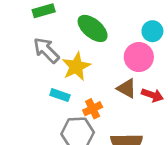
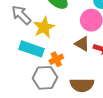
cyan rectangle: (60, 95) -> (32, 49), size x1.6

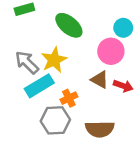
gray arrow: (21, 15) -> (27, 62), moved
cyan rectangle: (32, 49) -> (39, 86), turned -50

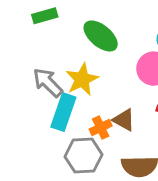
brown triangle: (100, 80) -> (124, 120), moved
cyan rectangle: (39, 86) -> (63, 112), turned -40

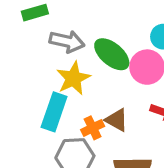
green ellipse: (101, 36) -> (112, 54), moved
gray arrow: (48, 83) -> (67, 41), moved, turned 148

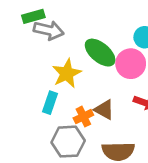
gray arrow: (67, 41) -> (49, 30), moved
cyan rectangle: (54, 112) -> (50, 103), size x0.7

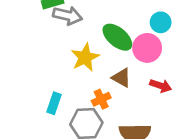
cyan rectangle: (50, 103) -> (54, 103), moved
brown triangle: (104, 110) -> (121, 78), moved

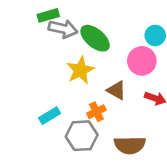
green ellipse: (117, 37) -> (95, 38), moved
cyan rectangle: (54, 103) -> (50, 116), turned 40

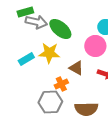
yellow star: (80, 70) -> (49, 53), turned 30
cyan rectangle: (50, 116) -> (26, 59), moved

